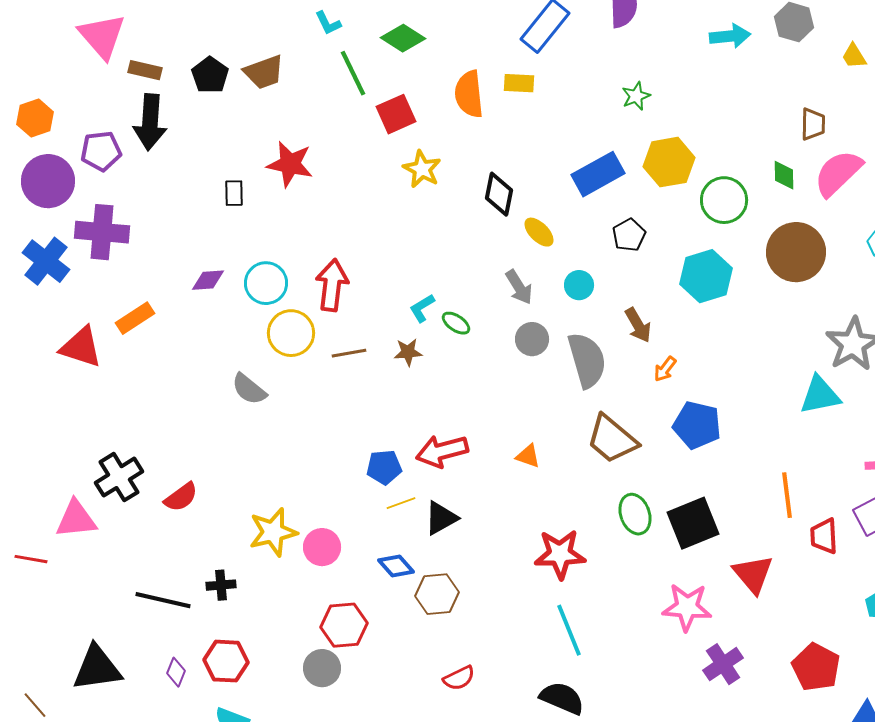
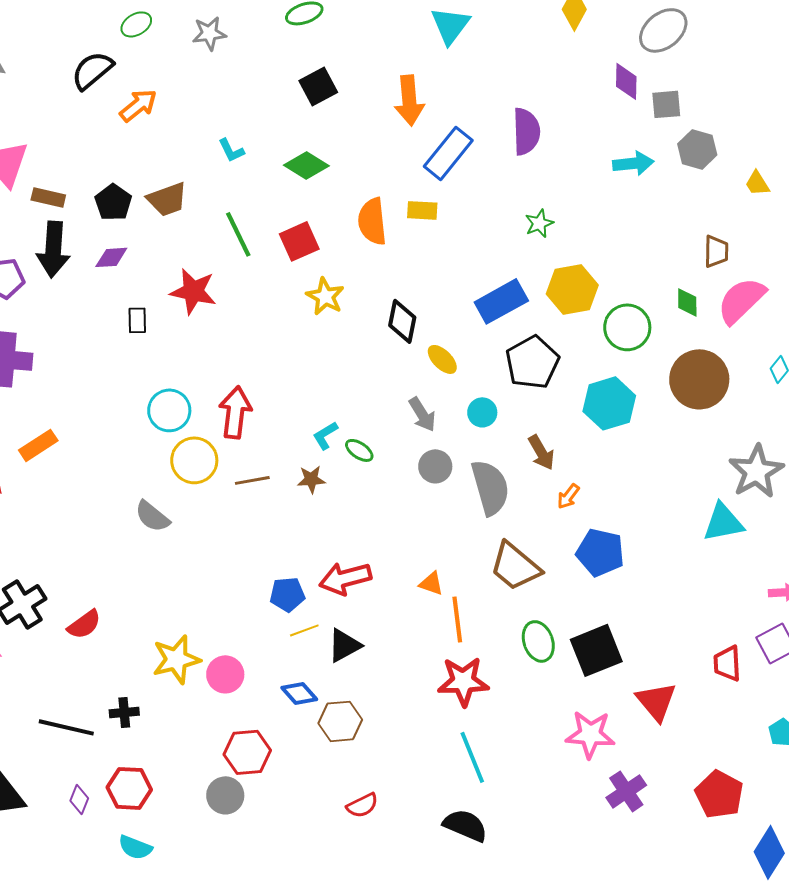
green line: (353, 73) -> (238, 234), moved
black pentagon: (629, 235) -> (532, 362), size x1.6
purple diamond: (208, 280) -> (111, 257), moved
orange line: (787, 495) -> (457, 619), moved

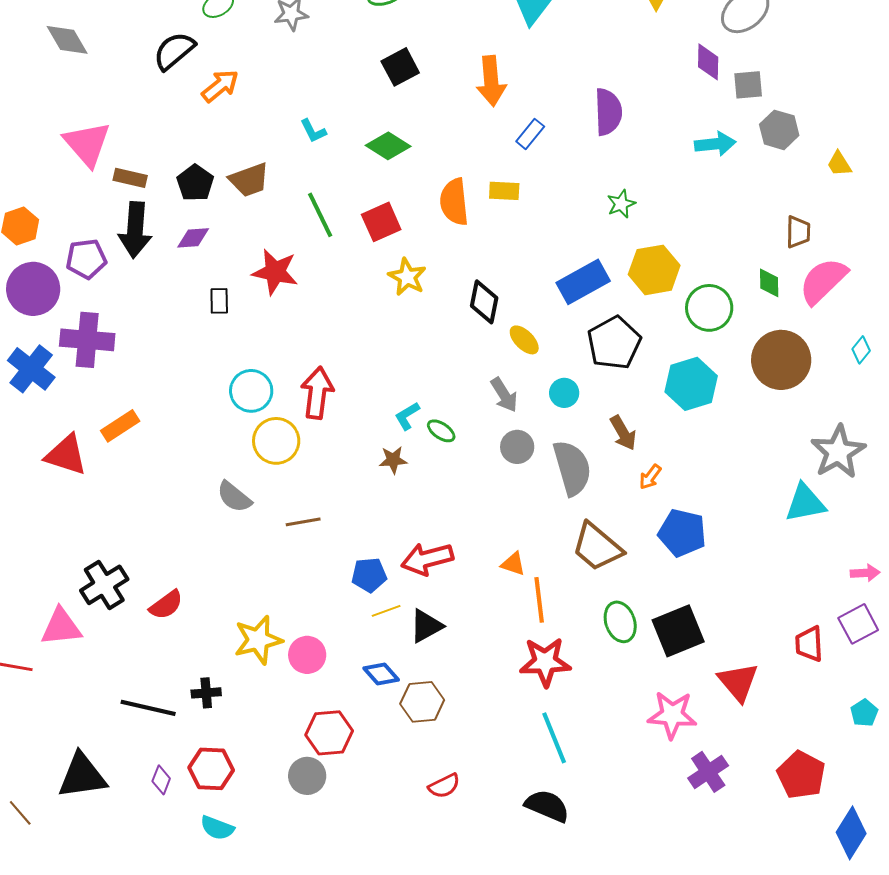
blue rectangle: (448, 153) -> (530, 134), size x0.6
brown line: (252, 480) -> (303, 522), moved

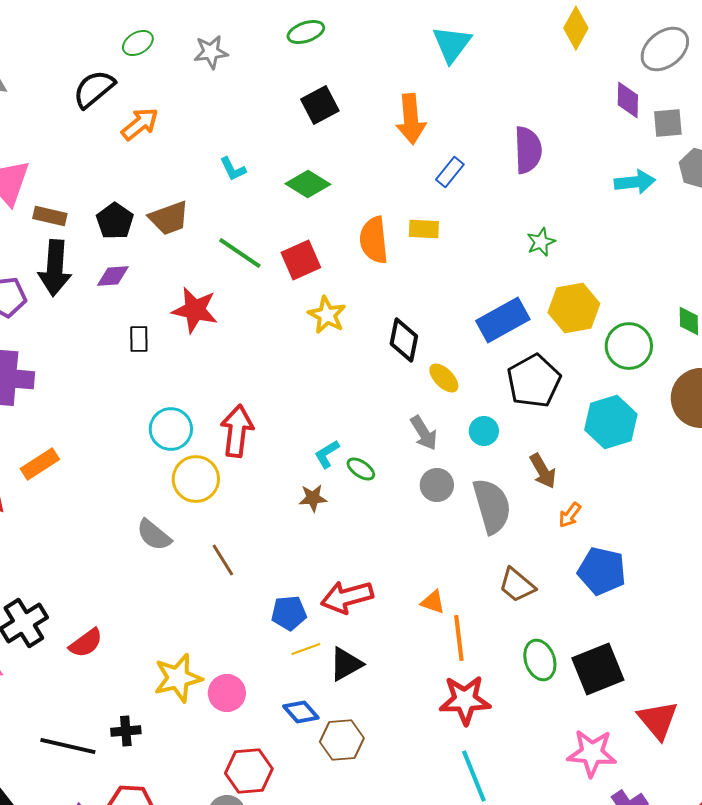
green line: (320, 215) -> (240, 253), turned -30
brown line: (303, 522) -> (223, 560), turned 68
brown trapezoid: (597, 547) -> (517, 585), size x0.7

